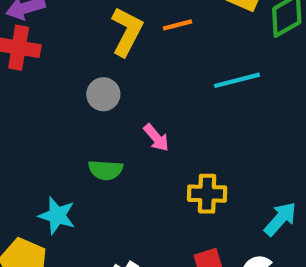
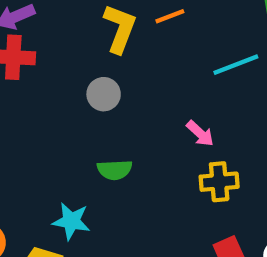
pink arrow: (156, 138) -> (200, 134), moved

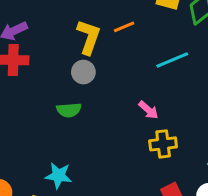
gray circle: (104, 94) -> (83, 72), moved
green semicircle: (115, 170) -> (69, 110), moved

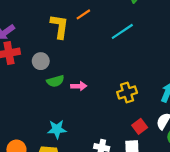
gray circle: (83, 72) -> (41, 61), moved
pink arrow: (148, 110) -> (79, 86), moved, turned -32

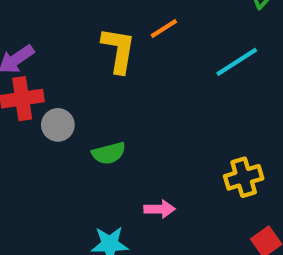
gray circle: (41, 61) -> (58, 125), moved
pink arrow: (79, 86) -> (160, 209), moved

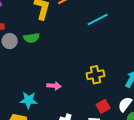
green semicircle: (109, 153) -> (31, 38), moved

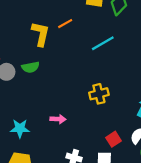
yellow cross: (95, 75) -> (99, 94), moved
cyan star: (29, 100) -> (20, 128), moved

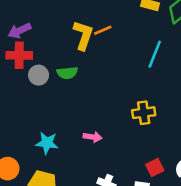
orange line: (65, 24) -> (103, 30), moved
cyan line: (103, 43) -> (155, 54), turned -45

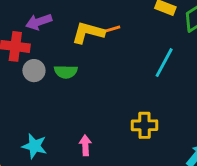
purple arrow: (19, 31) -> (39, 22), moved
yellow L-shape: (83, 35) -> (88, 33), turned -100
pink arrow: (93, 137) -> (85, 145), turned -108

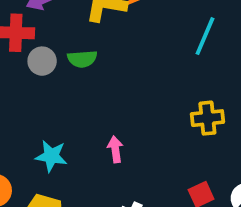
yellow cross: (144, 125) -> (207, 118), moved

